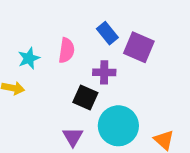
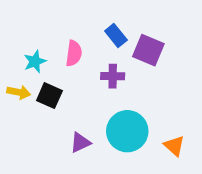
black square: (85, 98) -> (49, 96), moved
purple triangle: (73, 137) -> (80, 143), turned 35

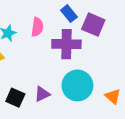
purple cross: (113, 76) -> (66, 44), size x1.6
black square: (49, 96) -> (15, 98), moved

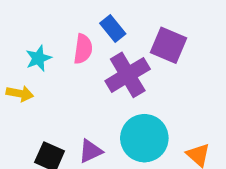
blue rectangle: (69, 14) -> (113, 28), moved
purple cross: (66, 44) -> (128, 75), turned -32

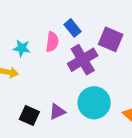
cyan star: (38, 58) -> (22, 48), turned 30

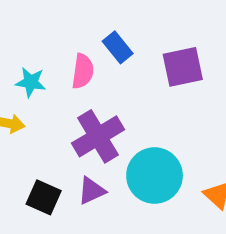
purple square: (111, 39) -> (183, 67), turned -35
purple cross: (83, 60) -> (98, 136), moved

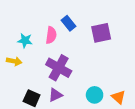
purple cross: (98, 136) -> (59, 68), turned -30
cyan circle: (155, 176) -> (95, 95), moved, size x0.6

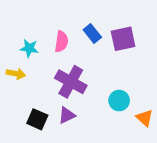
blue rectangle: (68, 23) -> (92, 33), moved
cyan circle: (95, 95) -> (119, 101), moved

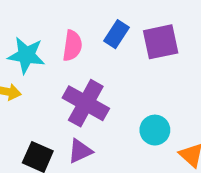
blue rectangle: (92, 33) -> (116, 34), turned 72
cyan star: (29, 48) -> (26, 55), size x1.4

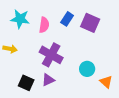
purple square: (161, 42) -> (90, 23), turned 36
cyan star: (26, 55) -> (20, 19), moved

